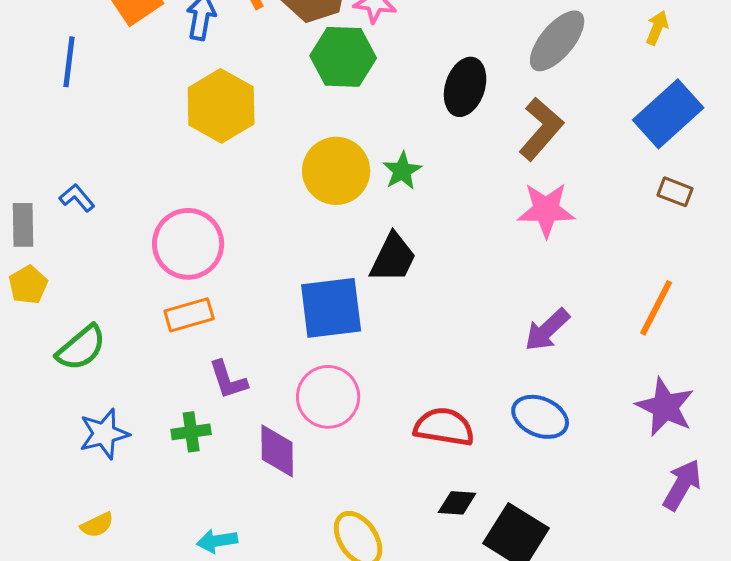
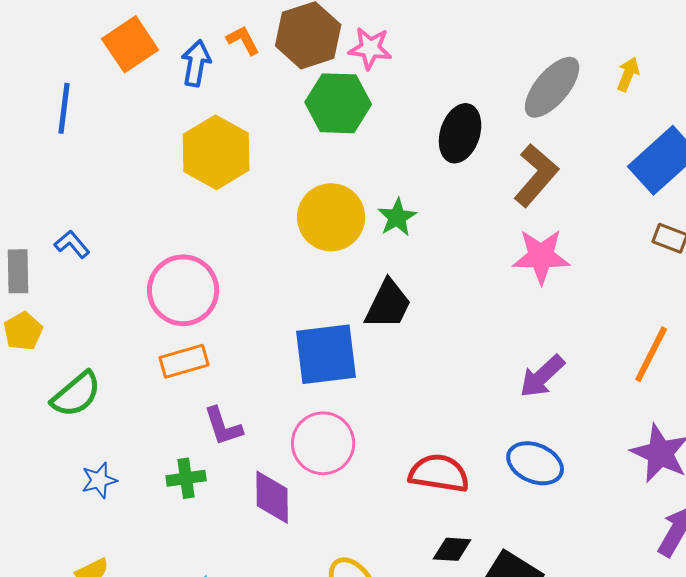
yellow arrow: (657, 28) -> (628, 74), moved
blue star: (104, 434) -> (99, 480), size x0.7

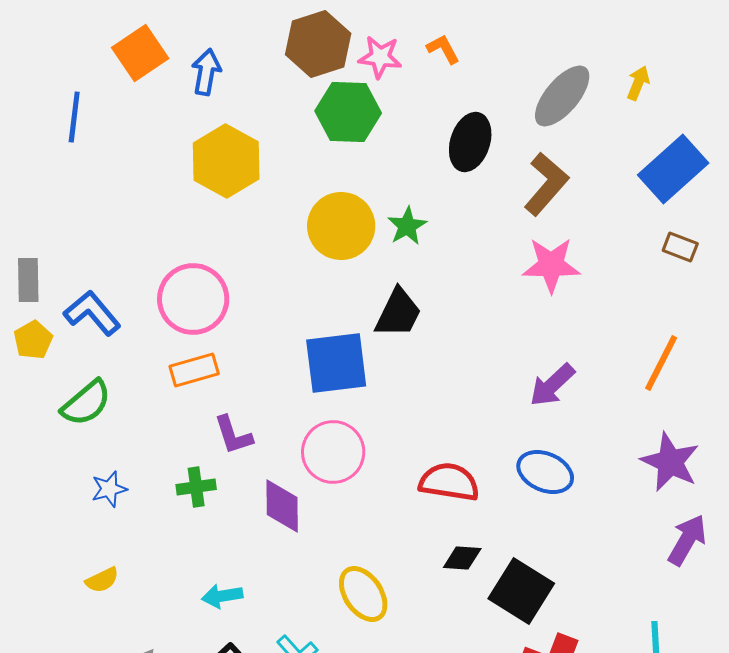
orange L-shape: (243, 40) -> (443, 49), moved
blue L-shape: (72, 244) -> (92, 313), moved, size x1.6

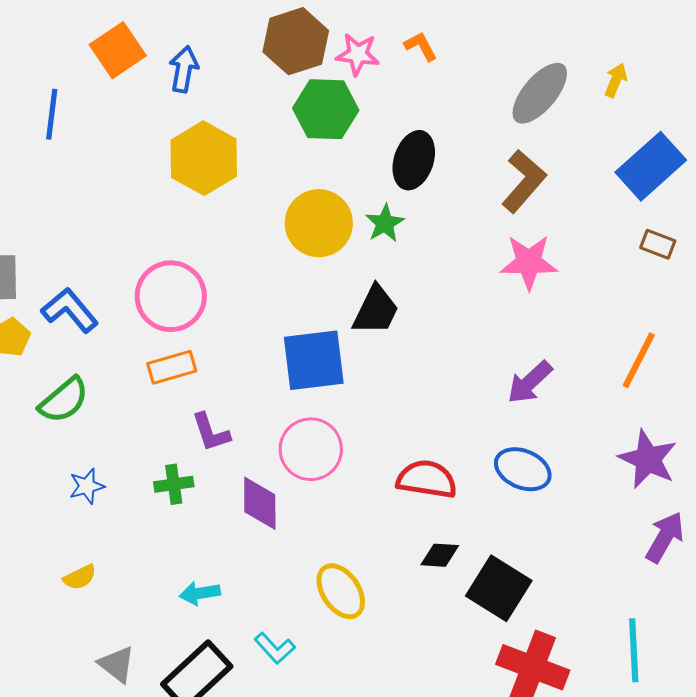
black ellipse: (470, 142) -> (414, 160), moved

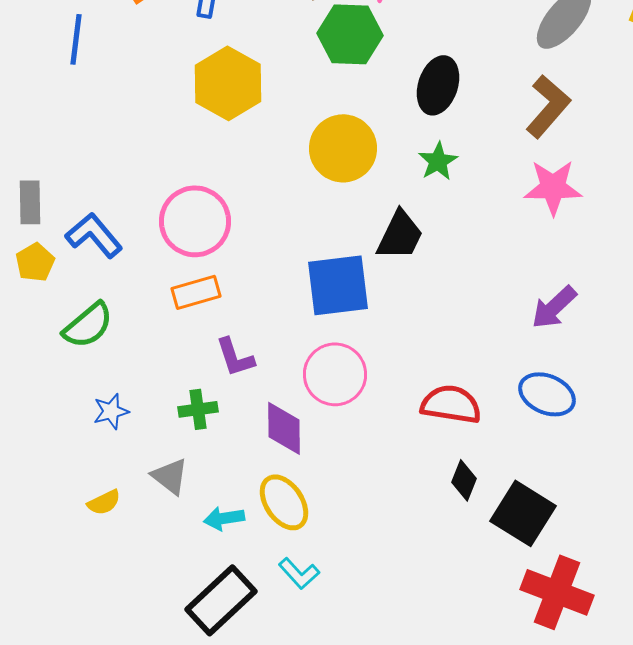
green star: (385, 223) -> (438, 161), moved
black diamond: (440, 555) -> (464, 480), turned -72
yellow ellipse: (341, 591) -> (284, 502), moved
gray triangle: (117, 664) -> (170, 476), moved

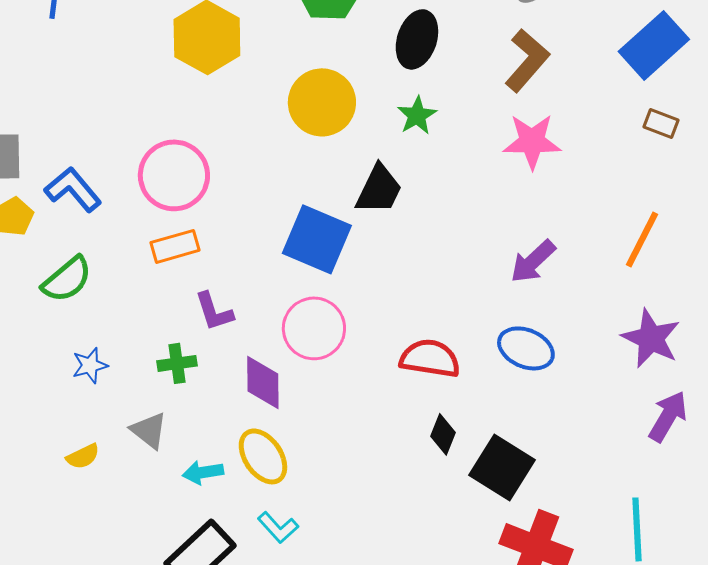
blue square: (338, 285) -> (317, 239), turned 30

